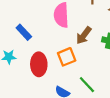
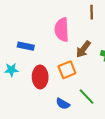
blue rectangle: (24, 32) -> (26, 46), turned -35

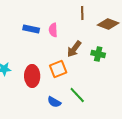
pink semicircle: (62, 30) -> (53, 30), size x0.6
blue rectangle: (26, 46) -> (31, 29), moved

